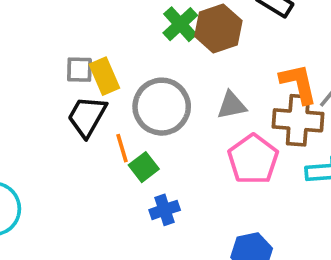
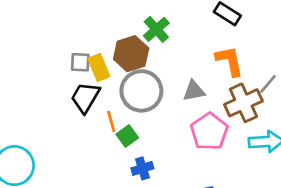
brown hexagon: (218, 28) -> (131, 54), moved
orange L-shape: (298, 84) -> (230, 61), moved
brown cross: (298, 120) -> (243, 103), turned -30

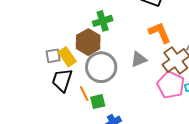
green cross: (156, 29) -> (103, 21), turned 36
pink pentagon: (209, 132) -> (171, 85), moved
green square: (127, 136) -> (98, 102), turned 35

